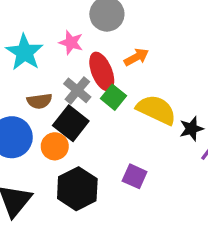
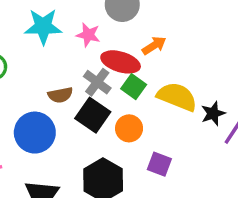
cyan star: (25, 52) -> (43, 27), moved, turned -30
red ellipse: (102, 72) -> (121, 62), turned -48
orange circle: (55, 146) -> (129, 128), moved

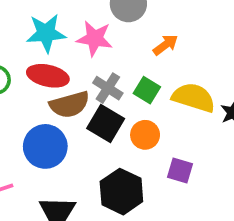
pink star: (88, 35) -> (95, 39), size x1.4
red ellipse: (121, 62) -> (48, 76), moved
brown semicircle: (60, 95) -> (70, 105), size x1.5

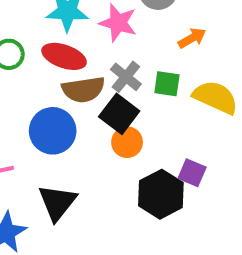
green square: (147, 90) -> (167, 84), turned -30
orange circle: (145, 135) -> (127, 142), moved
black hexagon: (121, 192) -> (161, 194), moved

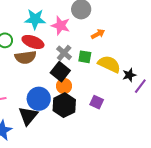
brown semicircle: (83, 89) -> (25, 57), moved
blue circle: (53, 131) -> (39, 99), moved
black hexagon: (161, 194) -> (64, 105), moved

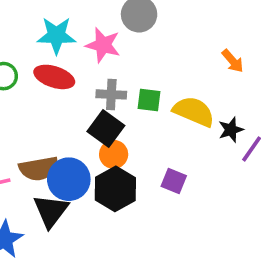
orange arrow: (98, 34) -> (233, 61), moved, turned 80
gray cross: (64, 53) -> (111, 94), turned -35
brown semicircle: (25, 57) -> (39, 169), moved

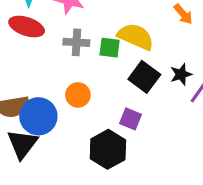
yellow semicircle: (194, 111) -> (136, 37), moved
black square: (106, 129) -> (144, 77), moved
black hexagon: (115, 189) -> (108, 149), moved

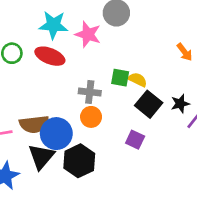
yellow semicircle: (136, 37) -> (138, 80), moved, size x0.6
gray cross: (76, 42) -> (90, 92), moved
black hexagon: (108, 149) -> (79, 161), moved

